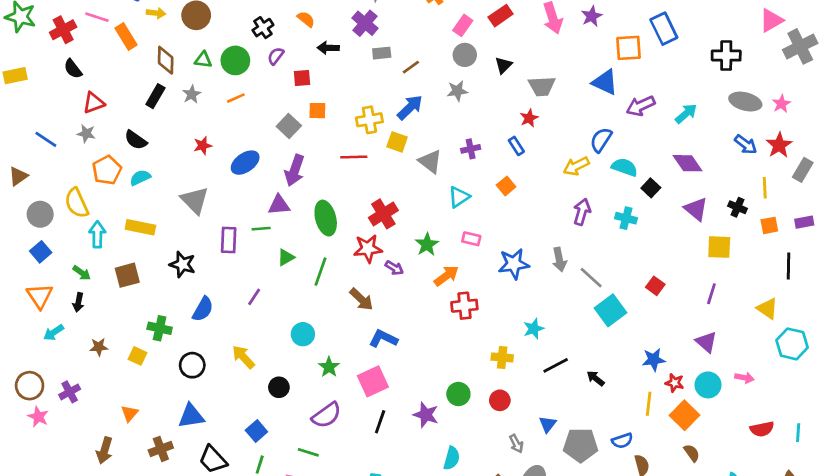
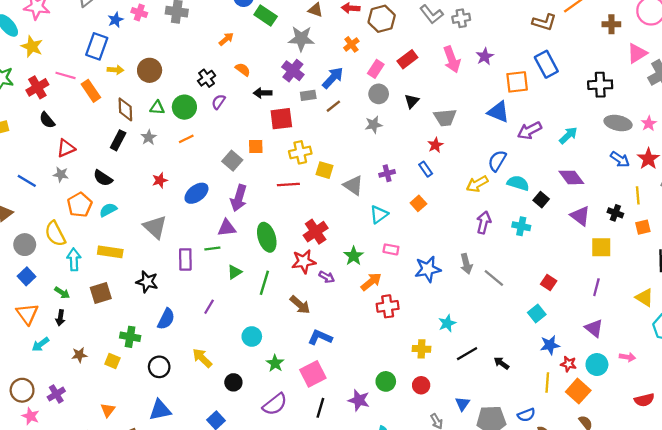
red square: (302, 78) -> (281, 119), moved, size x1.5
blue arrow: (410, 107) -> (333, 78), moved
cyan square: (610, 310) -> (537, 313), moved, size x0.7

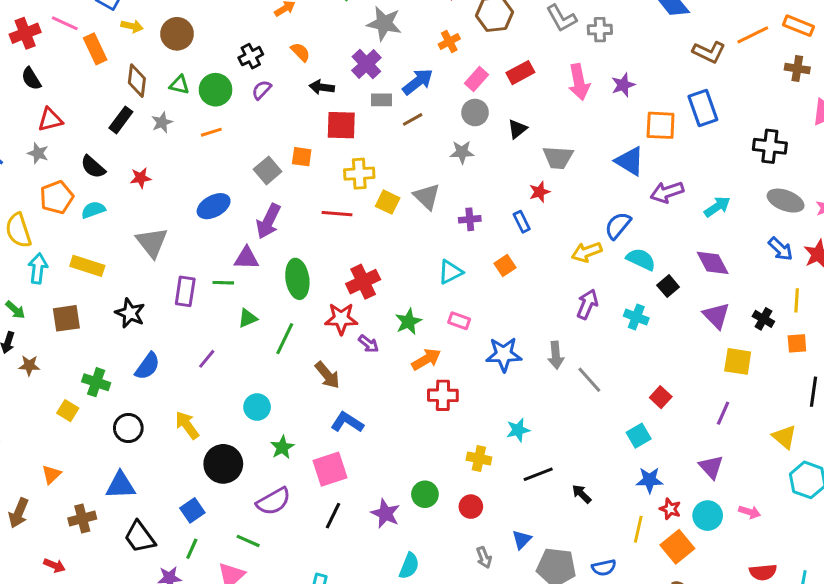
red star: (160, 180) -> (141, 178), moved
gray triangle: (353, 185) -> (427, 197), moved
brown star: (79, 355) -> (29, 365), moved
black circle: (233, 382) -> (223, 464), size x1.6

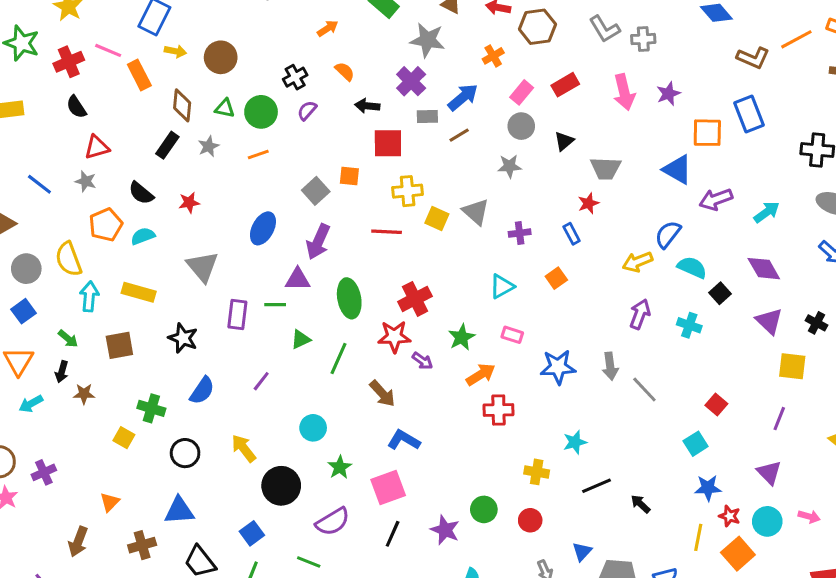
blue ellipse: (214, 206) -> (263, 228), turned -32

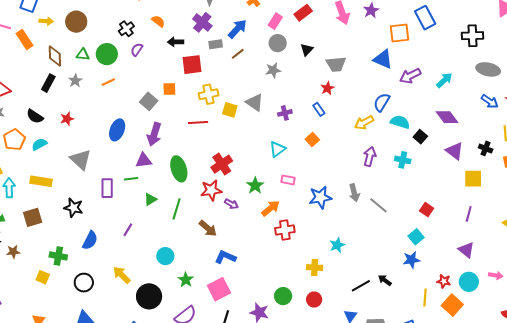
black line: (596, 486) -> (361, 286), moved
blue star: (708, 488) -> (411, 260), moved

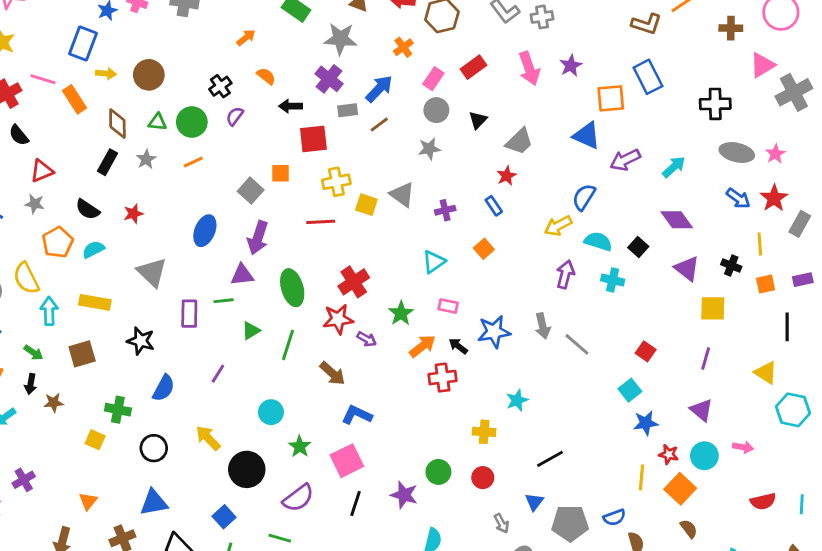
gray trapezoid: (336, 64) -> (519, 141), turned -40
cyan semicircle: (400, 122) -> (598, 241), moved
blue star: (411, 260) -> (646, 423), moved
black arrow: (385, 280) -> (458, 346), moved

